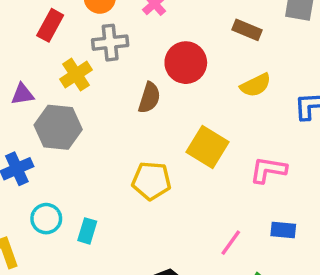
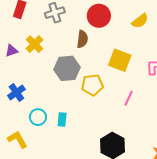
yellow cross: (76, 75) -> (34, 44), moved
gray hexagon: (58, 127) -> (67, 68), moved
pink line: (231, 243) -> (129, 98), moved

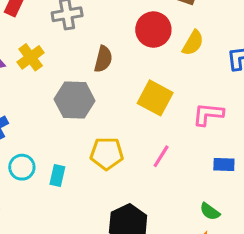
red circle: (99, 16) -> (153, 30), moved
yellow semicircle: (140, 21) -> (193, 43), turned -30
yellow pentagon: (92, 85) -> (107, 153), moved

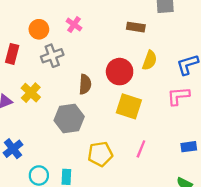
red circle: (153, 30) -> (120, 72), moved
pink L-shape: (208, 114) -> (178, 96), moved

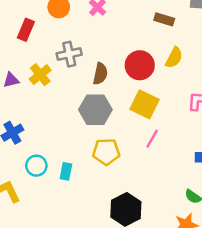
gray cross: (52, 56) -> (69, 54), moved
gray hexagon: (69, 119) -> (95, 110), moved
pink line: (141, 149) -> (152, 139), moved

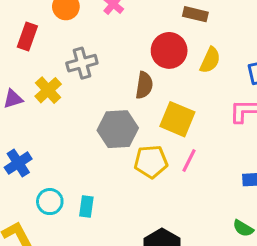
red circle: (140, 65) -> (169, 50), moved
brown semicircle: (100, 74) -> (144, 85), moved
yellow pentagon: (106, 152) -> (151, 162), moved

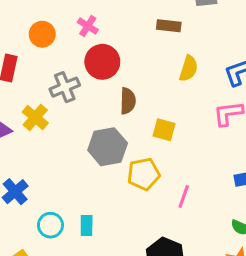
red circle: (169, 50) -> (102, 62), moved
yellow square: (177, 119) -> (164, 130), size x0.7
pink line: (189, 161) -> (184, 196), moved

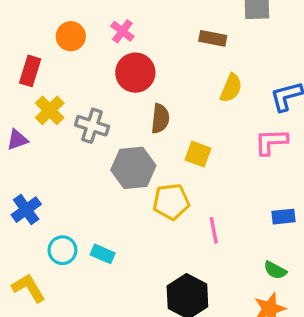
gray cross: (65, 87) -> (92, 126), moved, turned 36
yellow cross: (35, 117) -> (50, 110), moved
pink line: (184, 196) -> (214, 230), turned -35
cyan rectangle: (87, 226) -> (103, 254), turned -72

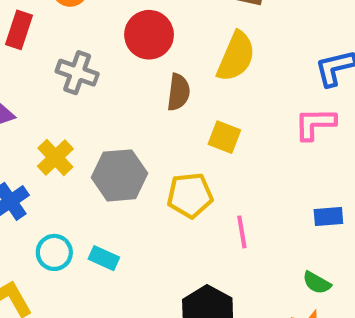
yellow semicircle: (231, 88) -> (236, 57), moved, size x1.4
yellow cross: (50, 110) -> (55, 157), moved
gray cross: (92, 126) -> (77, 73), moved
gray hexagon: (133, 168) -> (120, 175), moved

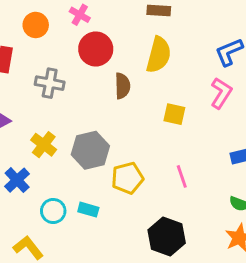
pink L-shape: (315, 124) -> (221, 93), turned 132
yellow square: (224, 137) -> (174, 114), moved
yellow pentagon: (190, 195) -> (127, 178), moved

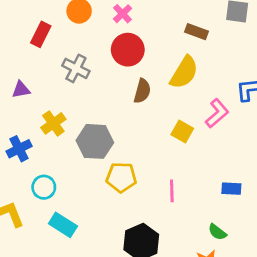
pink L-shape: (221, 93) -> (217, 113), moved
cyan rectangle: (88, 210) -> (63, 225), moved, size x1.4

